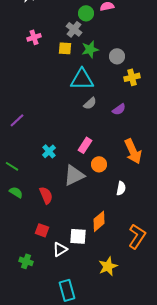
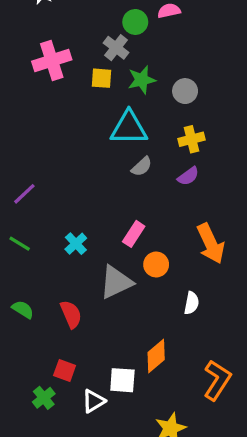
pink cross: (34, 37) -> (52, 61), size x1.6
yellow cross: (132, 77) -> (191, 139), moved
green line: (12, 166) -> (20, 244), moved
green cross: (26, 261) -> (44, 398), moved, turned 32

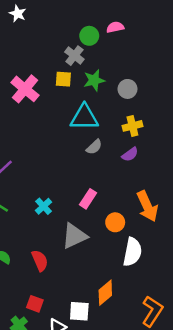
pink cross: (52, 61) -> (25, 89), moved, turned -32
orange circle: (156, 264) -> (115, 222), moved
white semicircle: (191, 303) -> (132, 252), size x1.6

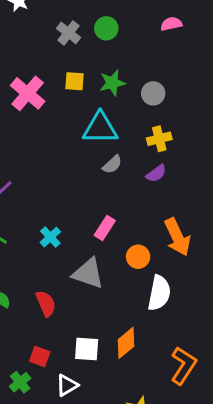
pink semicircle: (115, 27) -> (171, 24), moved
gray cross: (74, 56) -> (68, 33), moved
gray triangle: (74, 236) -> (88, 273), turned 44
white square: (79, 311) -> (87, 349), moved

